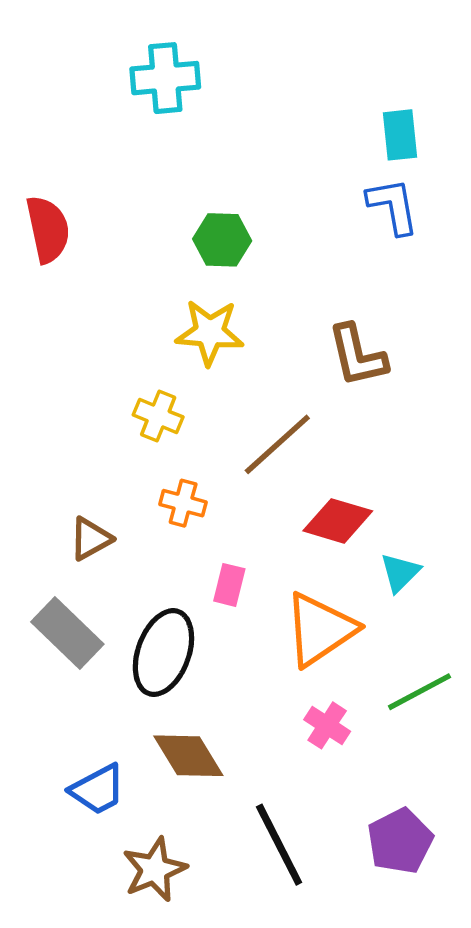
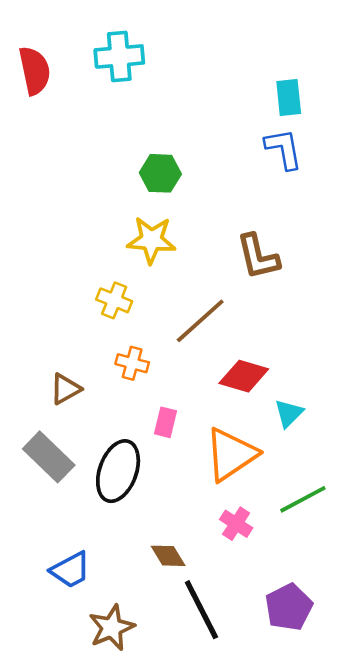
red semicircle: (48, 229) -> (35, 71), moved
brown diamond: (188, 756) -> (168, 556), moved, size x0.7

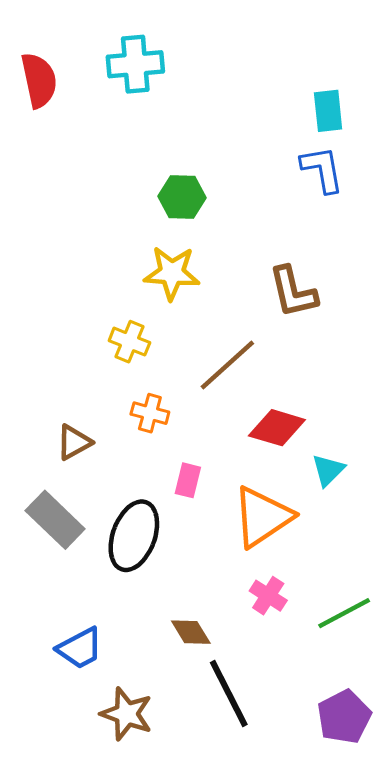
green line: (303, 499) -> (344, 613), moved
purple pentagon: (289, 607) -> (344, 717), moved
brown star: (112, 628) -> (127, 714), turned -30

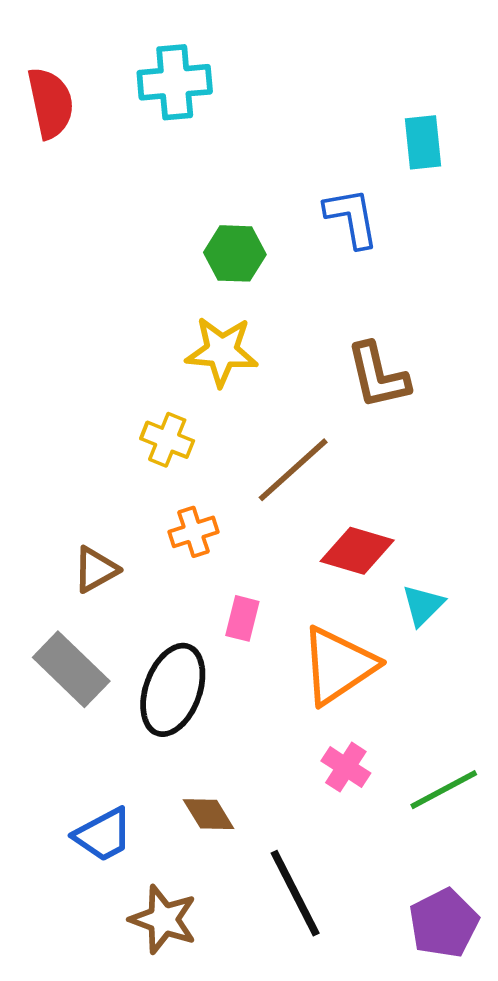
blue L-shape: (322, 169) -> (352, 218), moved
orange cross: (150, 413) -> (193, 532), turned -33
brown diamond: (191, 632) -> (209, 814), moved

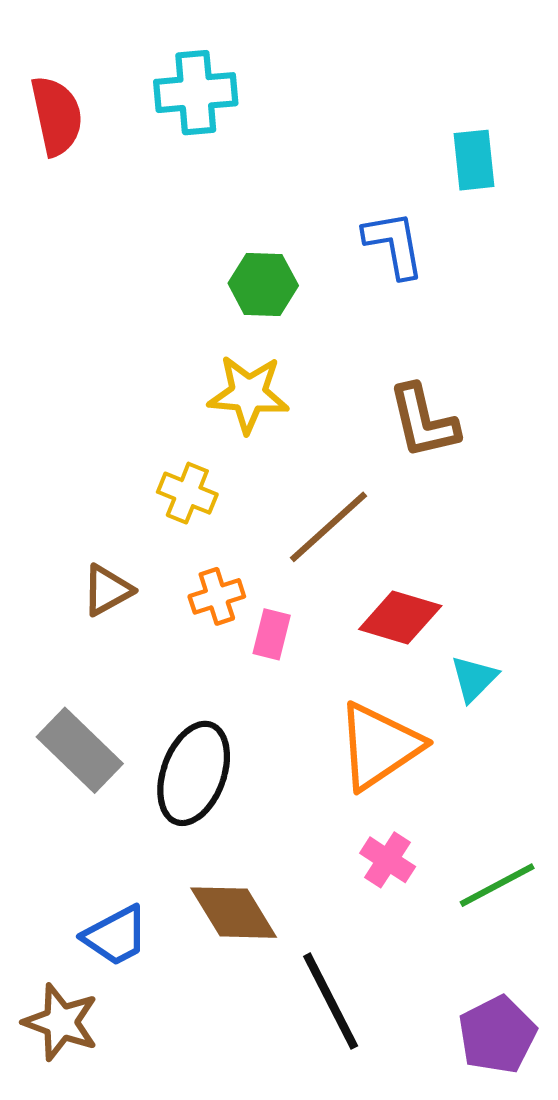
brown triangle: (96, 570) -> (107, 590), moved
pink rectangle: (242, 618) -> (272, 634), moved
brown diamond: (209, 814) -> (234, 913), size x1.5
brown star: (163, 919) -> (61, 1022), moved

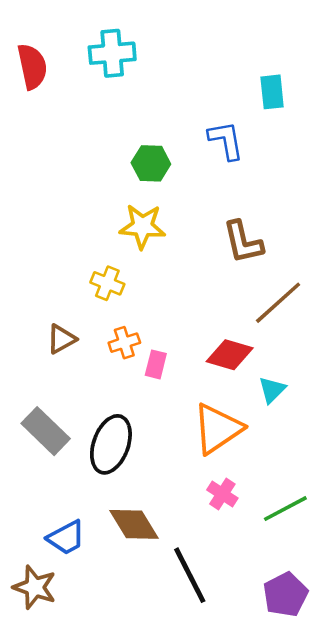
brown line: (329, 527) -> (278, 303), moved

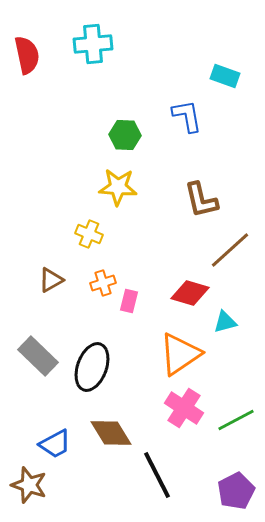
cyan rectangle: (272, 92) -> (225, 76), turned -64
cyan triangle: (272, 390) -> (225, 322), turned 30
pink cross: (222, 494) -> (184, 408), size x1.5

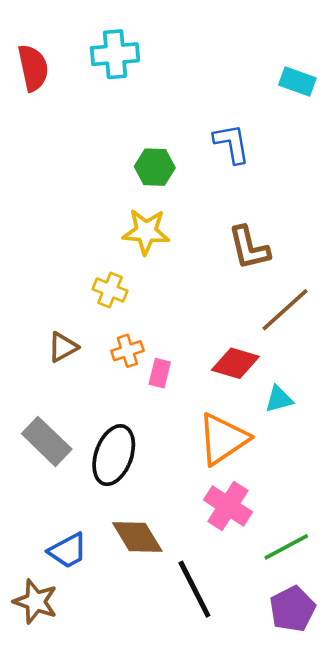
cyan rectangle: (225, 76) -> (297, 81), moved
green line: (236, 420) -> (286, 547), moved

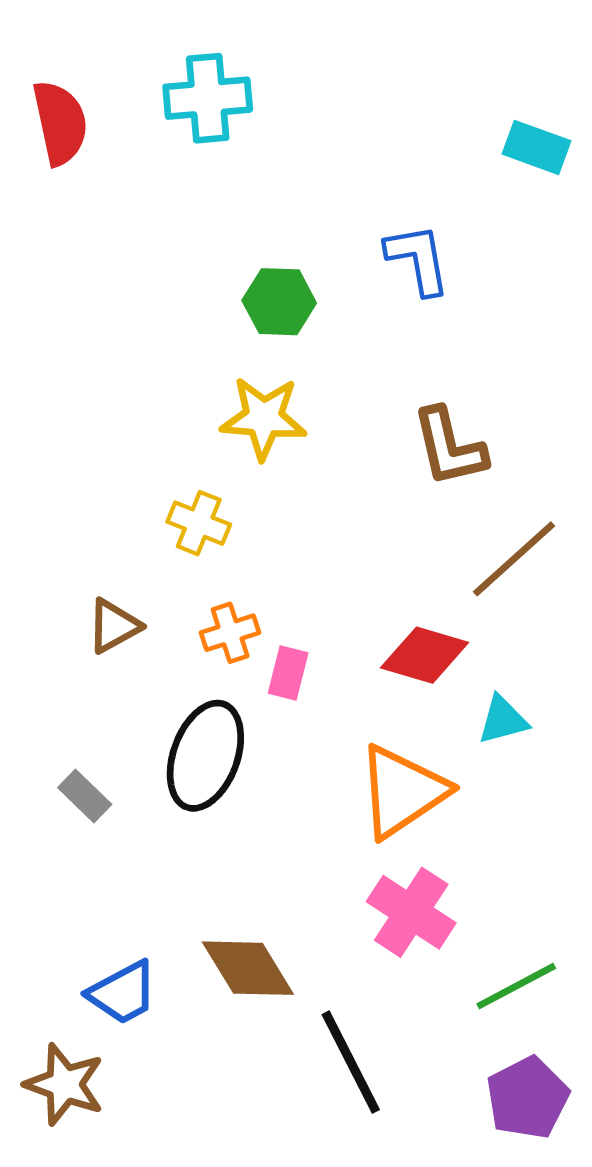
gray rectangle: (47, 441) -> (85, 796), size x0.6
black ellipse: (114, 455) -> (205, 756), moved

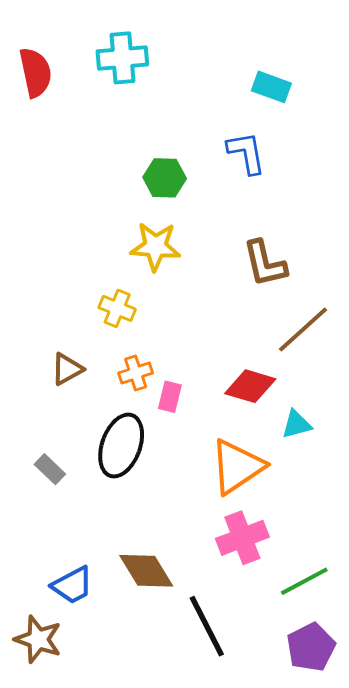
cyan rectangle: (536, 147) -> (271, 87), moved
pink cross: (411, 912) -> (242, 538), turned 36

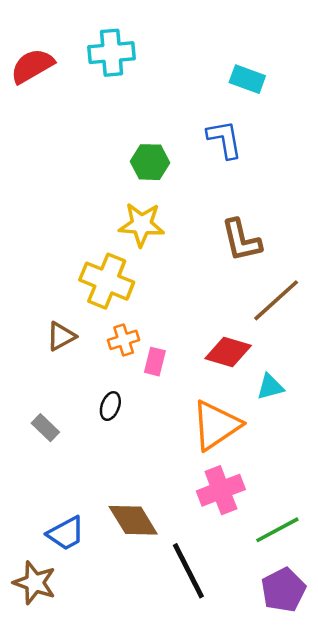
red semicircle: (35, 72) -> (32, 66), turned -108
yellow cross: (117, 308) -> (107, 281), size x1.6
black ellipse: (121, 446) -> (110, 406), size x0.5

